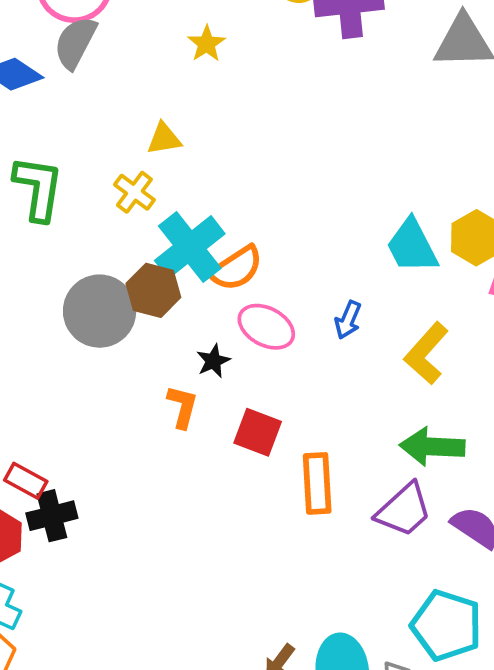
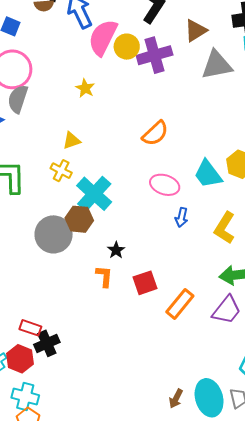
orange semicircle: (236, 268) -> (155, 133), moved
pink ellipse: (266, 327) -> (165, 185), moved
red square: (258, 432) -> (145, 283), turned -30
orange rectangle: (317, 483) -> (180, 304), turned 52

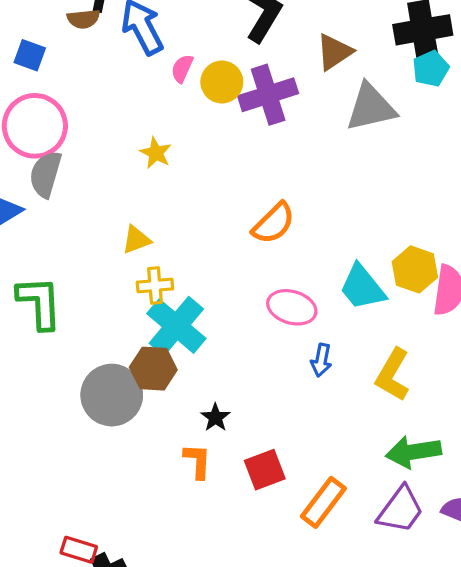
pink semicircle: (103, 38) -> (182, 68), size x0.5
yellow cross: (61, 171) -> (155, 285), moved, turned -30

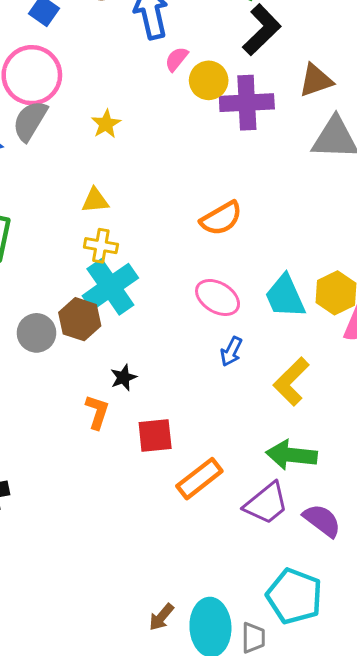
yellow star: (156, 153) -> (106, 124), moved
gray circle: (112, 395) -> (36, 333), size x0.7

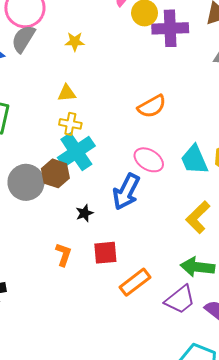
yellow star: (106, 124) -> (75, 42), turned 30
gray circle: (36, 333) -> (26, 182), size x1.4
blue arrow: (231, 351) -> (126, 192), moved, size x1.8
orange L-shape: (97, 412) -> (64, 255), moved

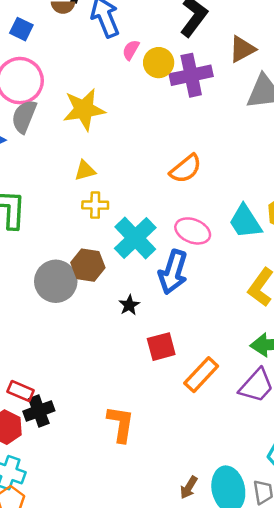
yellow star: (75, 42) -> (84, 109), size x1.8
cyan cross: (76, 152) -> (135, 238), moved
orange L-shape: (64, 255) -> (121, 424), moved, size x1.4

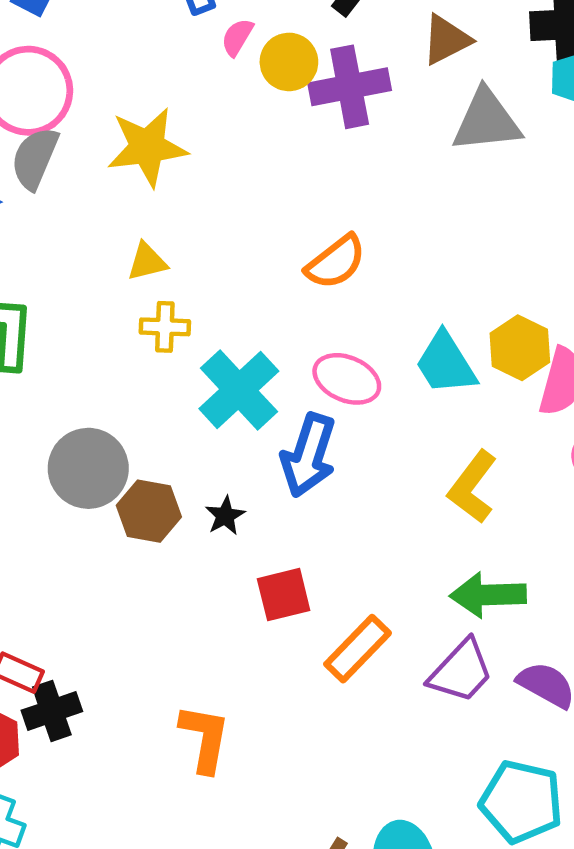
brown hexagon: (88, 265) -> (149, 511), moved

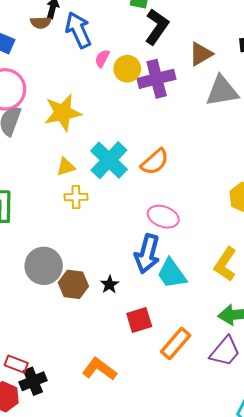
cyan trapezoid: (446, 363) -> (172, 274), moved
cyan cross: (239, 390) -> (109, 160), moved
orange L-shape: (205, 738) -> (99, 369), moved, turned -60

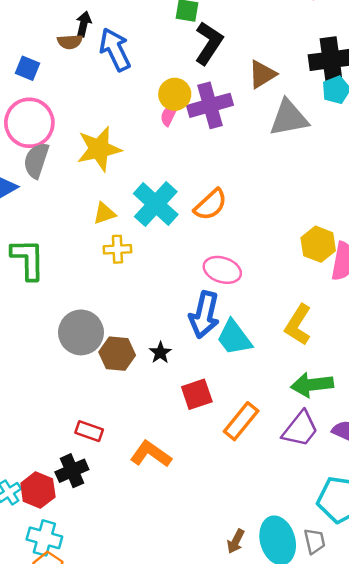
pink semicircle: (102, 58) -> (169, 115), moved
red rectangle: (16, 364) -> (89, 431), moved

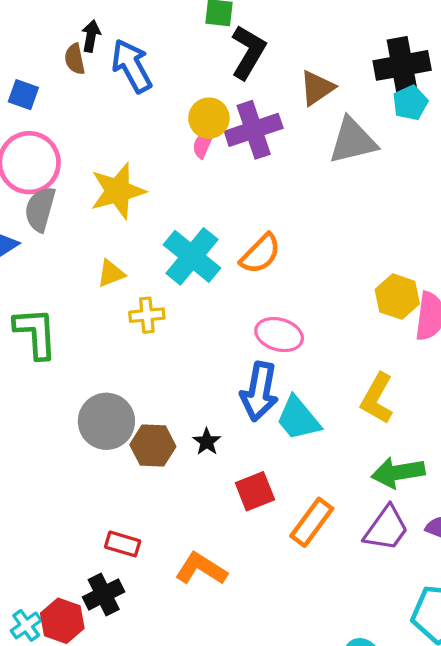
brown semicircle: (70, 42) -> (75, 59), turned 85
yellow triangle: (104, 213) -> (111, 273), moved

